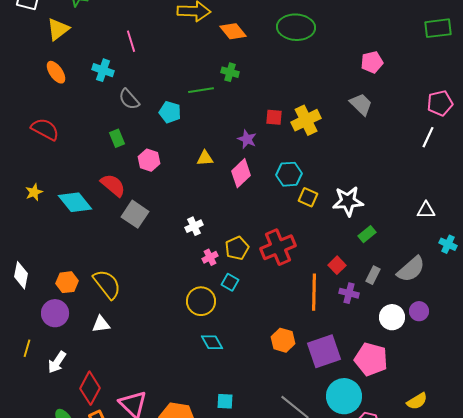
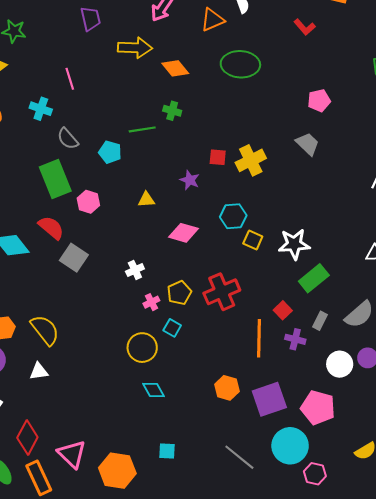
green rectangle: (117, 138) -> (55, 179), size x2.0
pink diamond: (241, 173) -> (184, 233), moved, turned 60
green rectangle: (367, 234) -> (314, 278), size x1.6

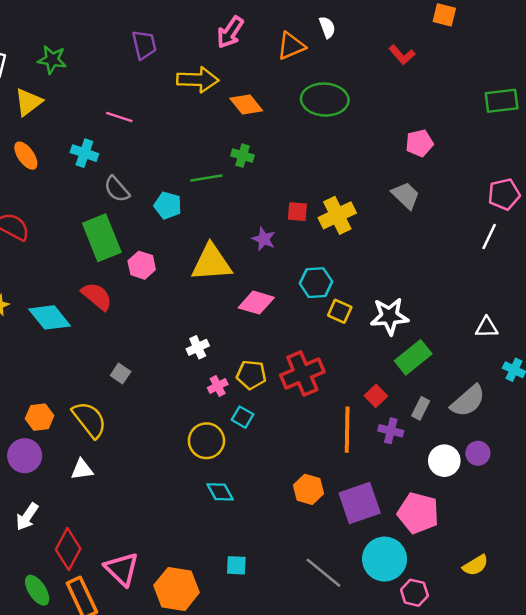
pink line: (70, 79) -> (119, 117), turned -55
yellow triangle: (146, 200) -> (211, 263), size x2.0
gray square: (74, 258) -> (121, 374), moved, size x0.6
yellow pentagon: (179, 293) -> (251, 375), turned 30

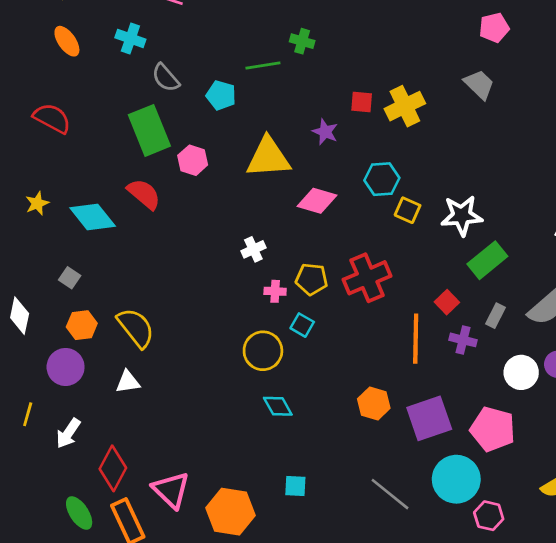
gray square: (121, 374) -> (70, 278), moved
pink cross: (218, 386) -> (275, 291), turned 30

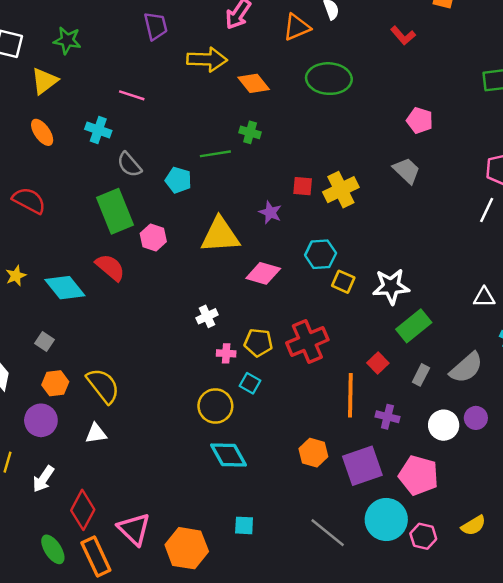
pink pentagon: (494, 28) -> (420, 120), turned 30
purple cross: (463, 340) -> (387, 417), moved
cyan diamond: (278, 406) -> (229, 455), size x1.4
pink hexagon: (489, 516) -> (423, 536), moved

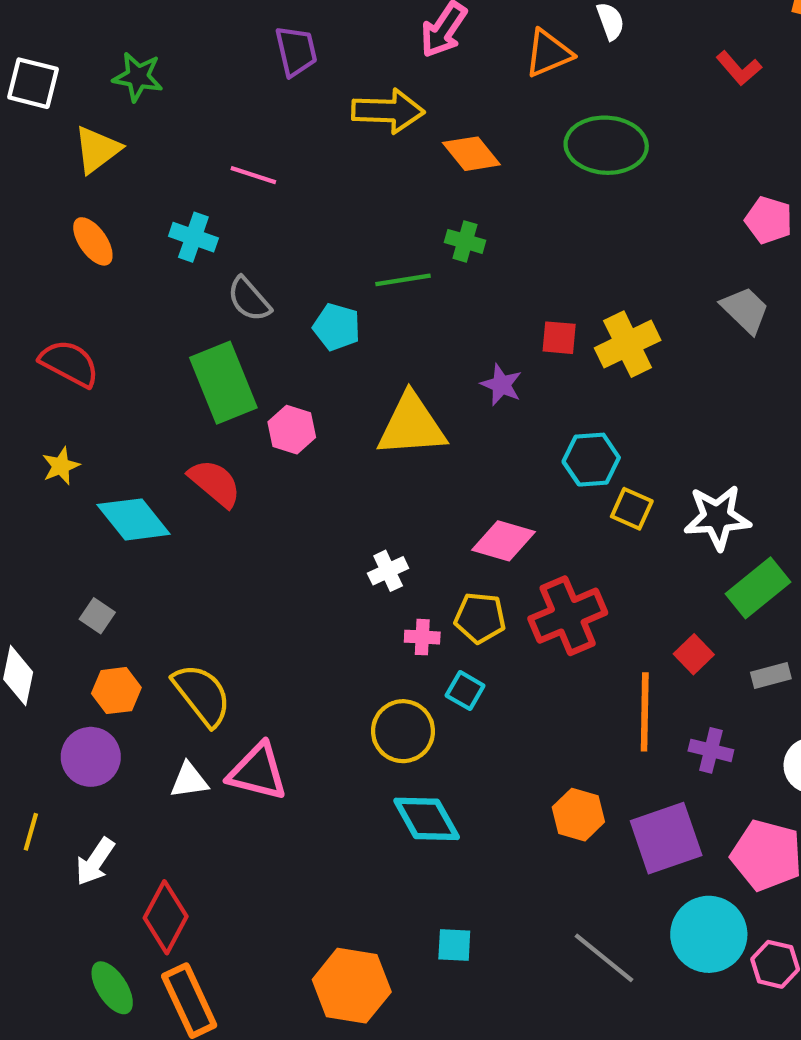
pink diamond: (263, 273) -> (504, 541), moved
yellow star: (16, 276) -> (61, 466), moved
gray rectangle: (421, 375) -> (771, 676), turned 48
pink triangle: (134, 529) -> (258, 772), moved, turned -30

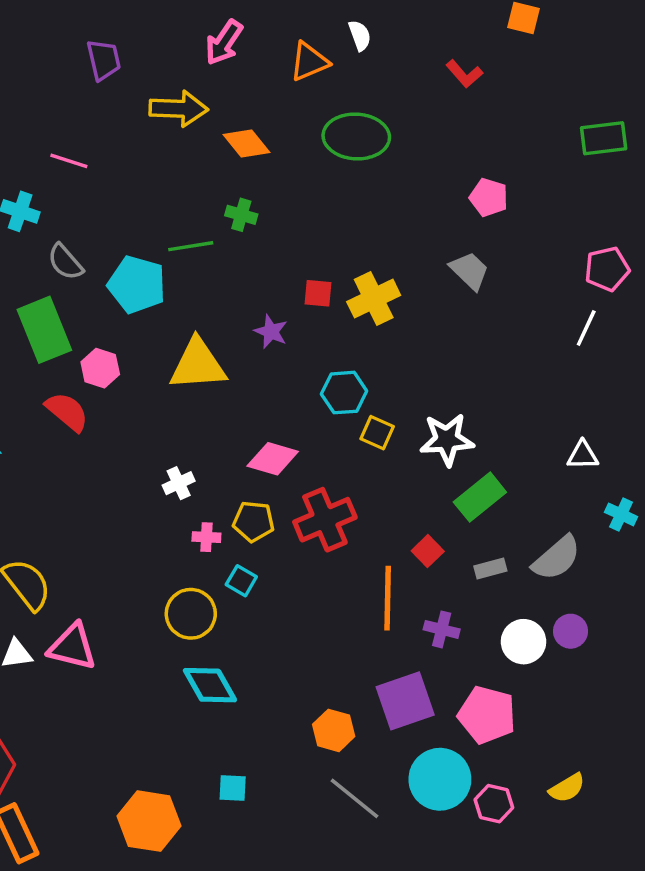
cyan pentagon: (337, 327) -> (137, 285), size x1.5
red semicircle: (215, 483) -> (67, 412), moved
orange hexagon: (578, 815) -> (334, 730), moved

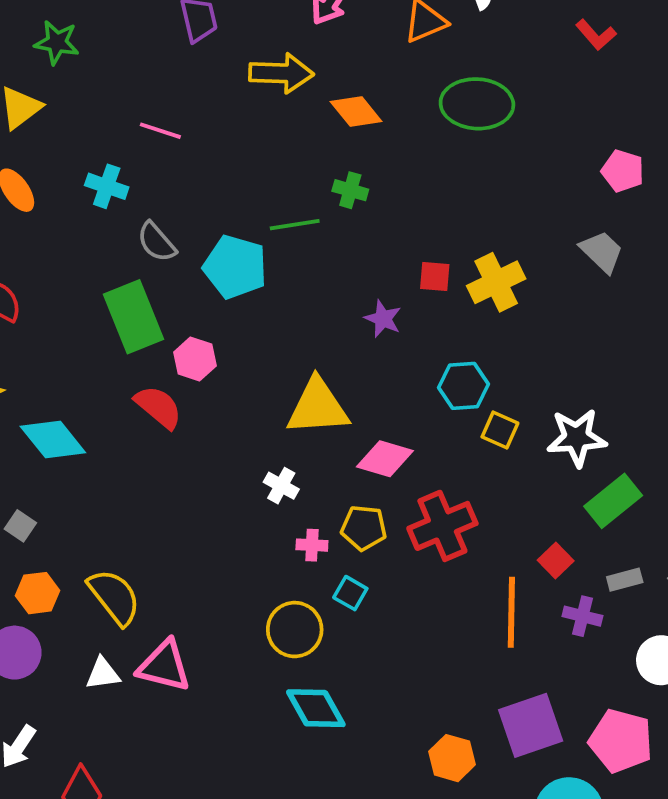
yellow triangle: (198, 365) -> (318, 407), moved
white cross: (179, 483) -> (281, 486), turned -36
purple cross: (442, 629) -> (582, 616), moved

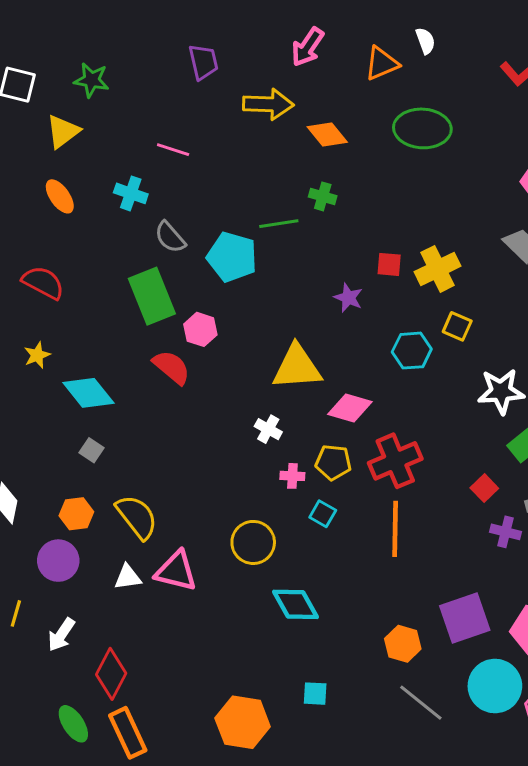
yellow square: (500, 430) -> (457, 326), moved
gray square: (20, 526) -> (91, 450), moved
orange line: (511, 612) -> (395, 529), moved
yellow circle: (295, 630) -> (253, 542), moved

